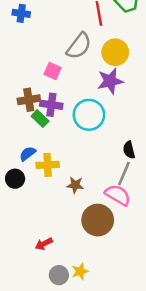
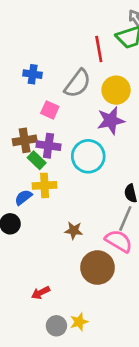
blue cross: (21, 13) -> (33, 74), moved
yellow cross: (48, 165) -> (45, 185), moved

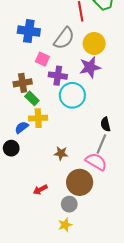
blue cross: (33, 74) -> (29, 31), size x1.5
purple cross: (48, 146) -> (58, 76), moved
red arrow: (41, 293) -> (40, 190), moved
gray circle: (56, 326) -> (69, 204), moved

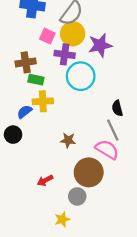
yellow circle: (94, 43) -> (73, 34), moved
green rectangle: (32, 98) -> (36, 80), turned -32
gray line: (101, 144) -> (113, 130), turned -48
yellow star: (65, 225) -> (62, 219), moved

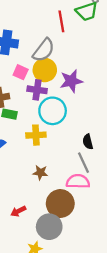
yellow cross: (43, 101) -> (36, 135), moved
pink semicircle: (107, 149) -> (78, 181), turned -30
gray circle: (77, 196) -> (49, 227), size x1.5

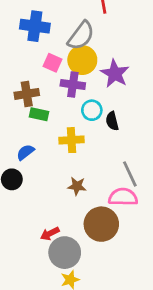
purple star: (71, 81) -> (115, 74), turned -30
cyan circle: (53, 111) -> (92, 110), size x0.6
black semicircle: (88, 142) -> (112, 121), moved
gray circle: (49, 227) -> (65, 253), moved

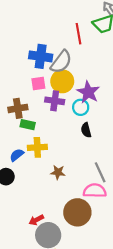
blue cross: (35, 26) -> (41, 56), moved
pink square: (52, 63) -> (38, 84), turned -32
cyan circle: (92, 110) -> (81, 107), moved
yellow cross: (71, 140) -> (37, 147), moved
brown star: (77, 186) -> (58, 172), moved

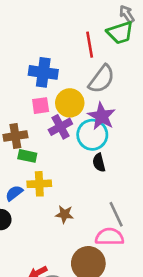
gray semicircle: (61, 62) -> (102, 79), moved
purple cross: (55, 101) -> (60, 127), turned -36
cyan circle: (81, 107) -> (92, 135), size x1.5

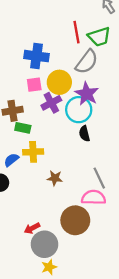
green trapezoid: (120, 33) -> (99, 37), moved

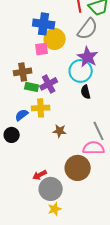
yellow circle: (59, 82) -> (55, 39), moved
purple cross: (51, 103) -> (49, 84), moved

